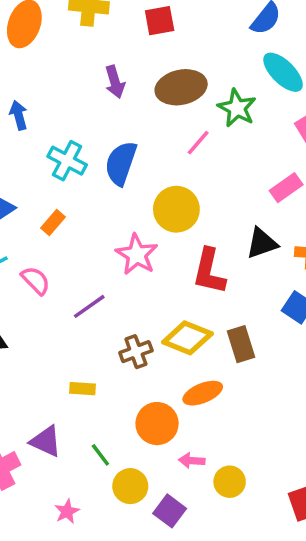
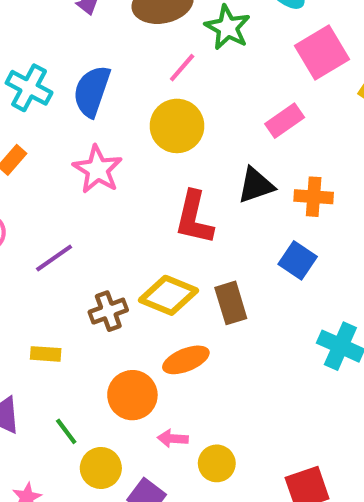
yellow circle: (176, 209) -> (177, 126), moved
pink star: (137, 255) -> (98, 169), moved

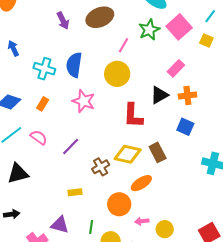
green star: (228, 27) -> (149, 30), moved, turned 30
pink line: (182, 68) -> (124, 45), moved
pink rectangle: (285, 121) -> (176, 68), moved
green line: (66, 431) -> (91, 227), turned 56

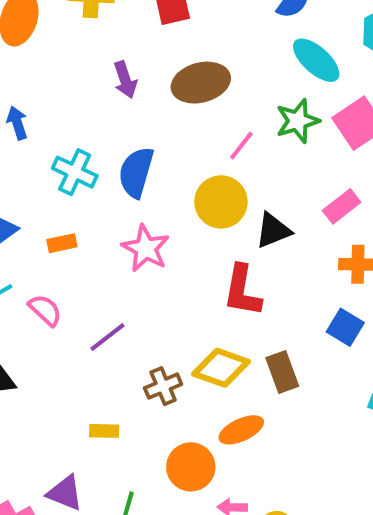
black triangle: (159, 95) -> (273, 230), moved
orange rectangle: (43, 104) -> (62, 243), turned 40

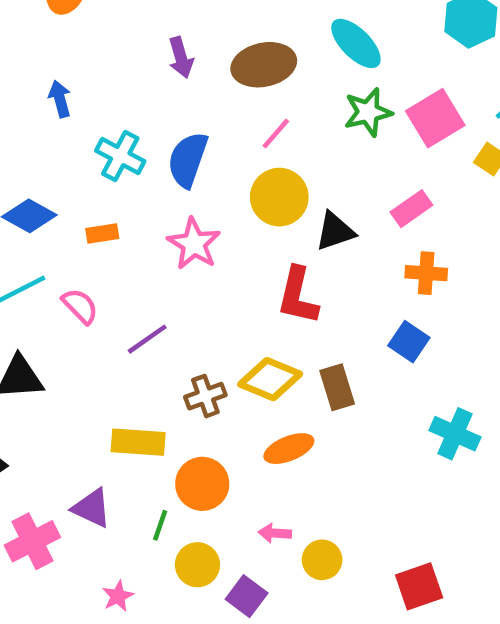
cyan ellipse: (316, 60) -> (356, 43), moved
pink line: (241, 145) -> (276, 134), moved
yellow rectangle: (104, 431) -> (138, 442), size x1.6
orange circle: (191, 467) -> (202, 484), moved

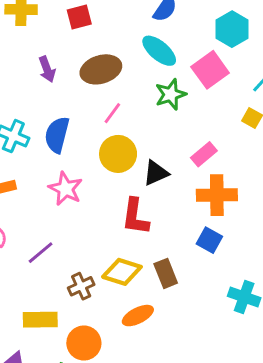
pink square: (435, 118) -> (210, 70), moved
orange cross: (426, 273) -> (217, 195), size x1.5

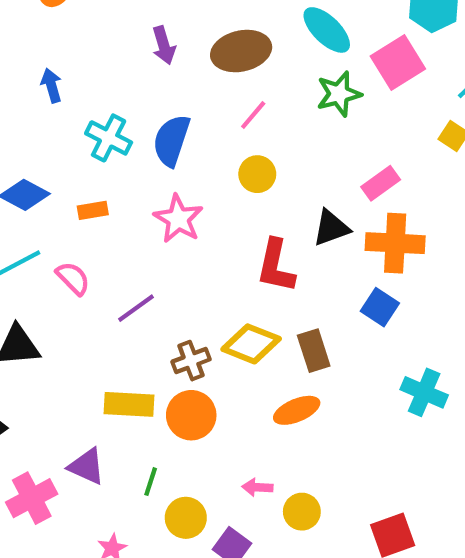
yellow circle: (118, 154) -> (257, 174), size x0.7
black triangle: (156, 173) -> (331, 228), moved
orange ellipse: (138, 316) -> (297, 410), moved
orange circle: (84, 343) -> (191, 415), moved

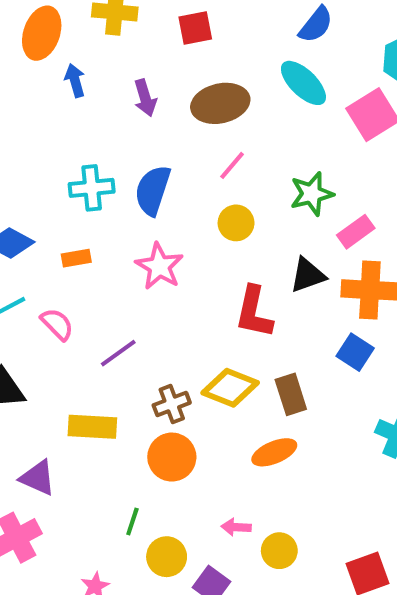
blue arrow: (51, 85) -> (75, 80), moved
green star: (339, 94) -> (312, 194), moved
cyan cross: (109, 138) -> (92, 188), turned -33
yellow rectangle: (129, 404) -> (92, 427), moved
purple triangle: (87, 466) -> (38, 478), moved

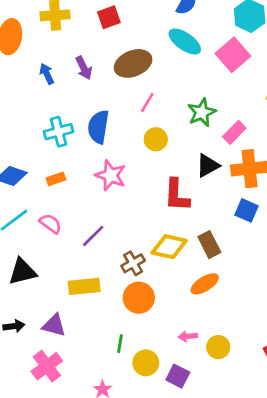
blue arrow: (75, 80) -> (47, 74), moved

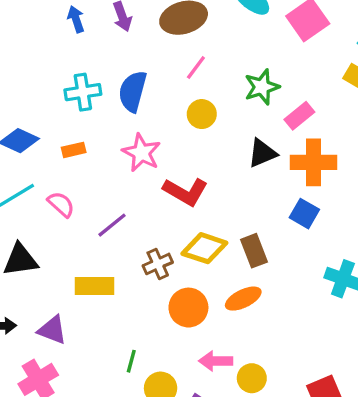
red L-shape: (177, 195) -> (185, 192), moved, turned -69
orange circle: (139, 298) -> (188, 308), moved
pink arrow: (188, 336) -> (216, 361), size x1.4

